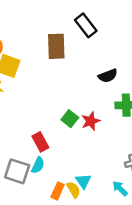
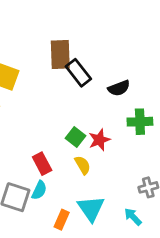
black rectangle: (86, 25) -> (78, 73), moved
cyan triangle: (83, 181) -> (91, 208), size x1.5
yellow semicircle: (73, 190) -> (83, 165), moved

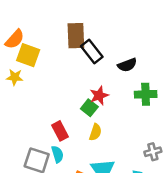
red star: (99, 140) -> (99, 96), moved
yellow semicircle: (83, 165) -> (95, 132), turned 49
cyan semicircle: (39, 190) -> (57, 154), turned -42

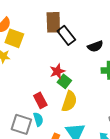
red star: (99, 96) -> (57, 71), moved
yellow semicircle: (95, 132) -> (69, 101), size x1.5

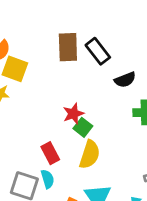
black rectangle: (66, 35) -> (98, 51), moved

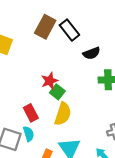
brown rectangle: (68, 47) -> (45, 27), turned 30

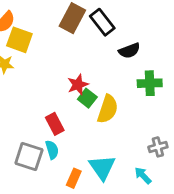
yellow semicircle: (63, 114) -> (108, 109), moved

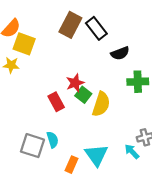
red rectangle: (55, 124) -> (56, 102), moved
cyan arrow: (143, 175) -> (132, 152), moved

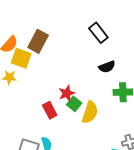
brown rectangle: (70, 25) -> (38, 41), moved
black rectangle: (96, 28) -> (98, 33), moved

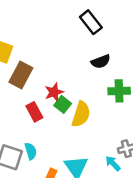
brown rectangle: (38, 41) -> (21, 75), moved

